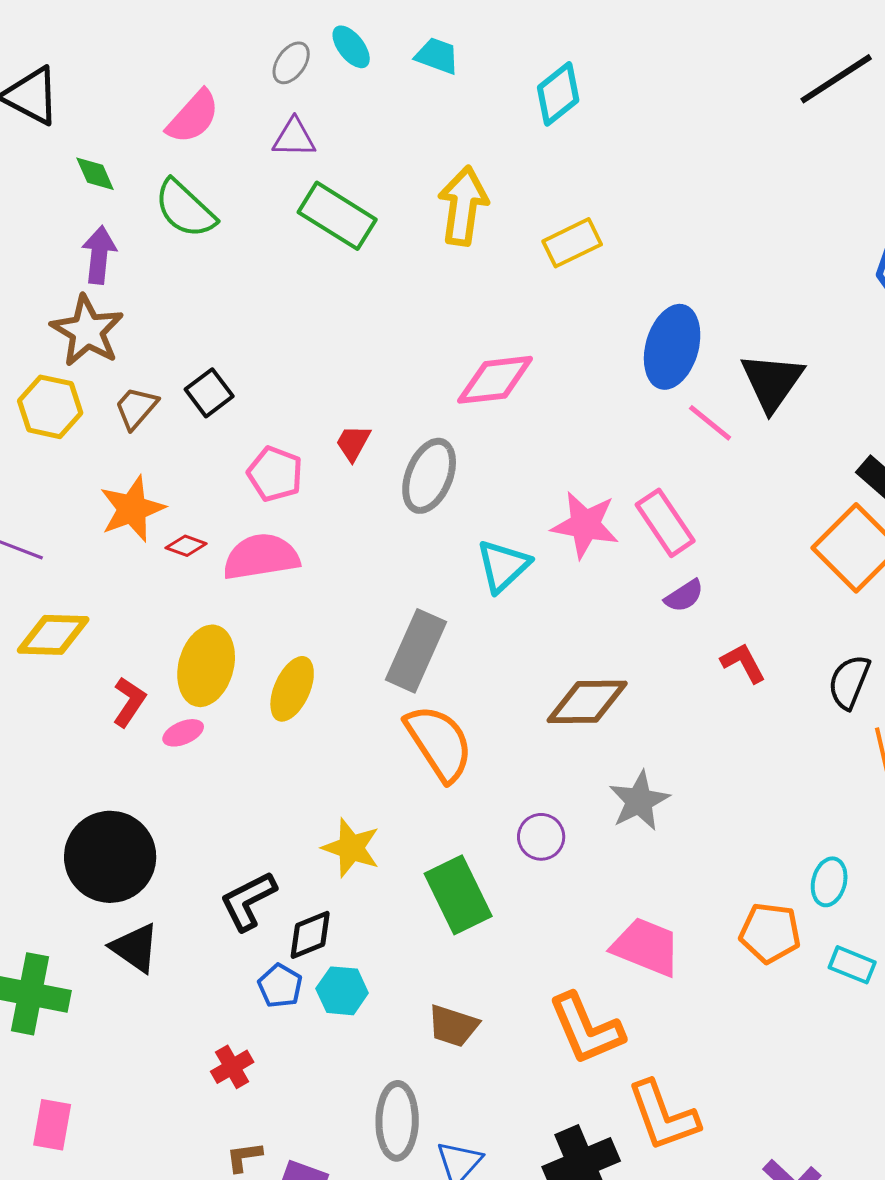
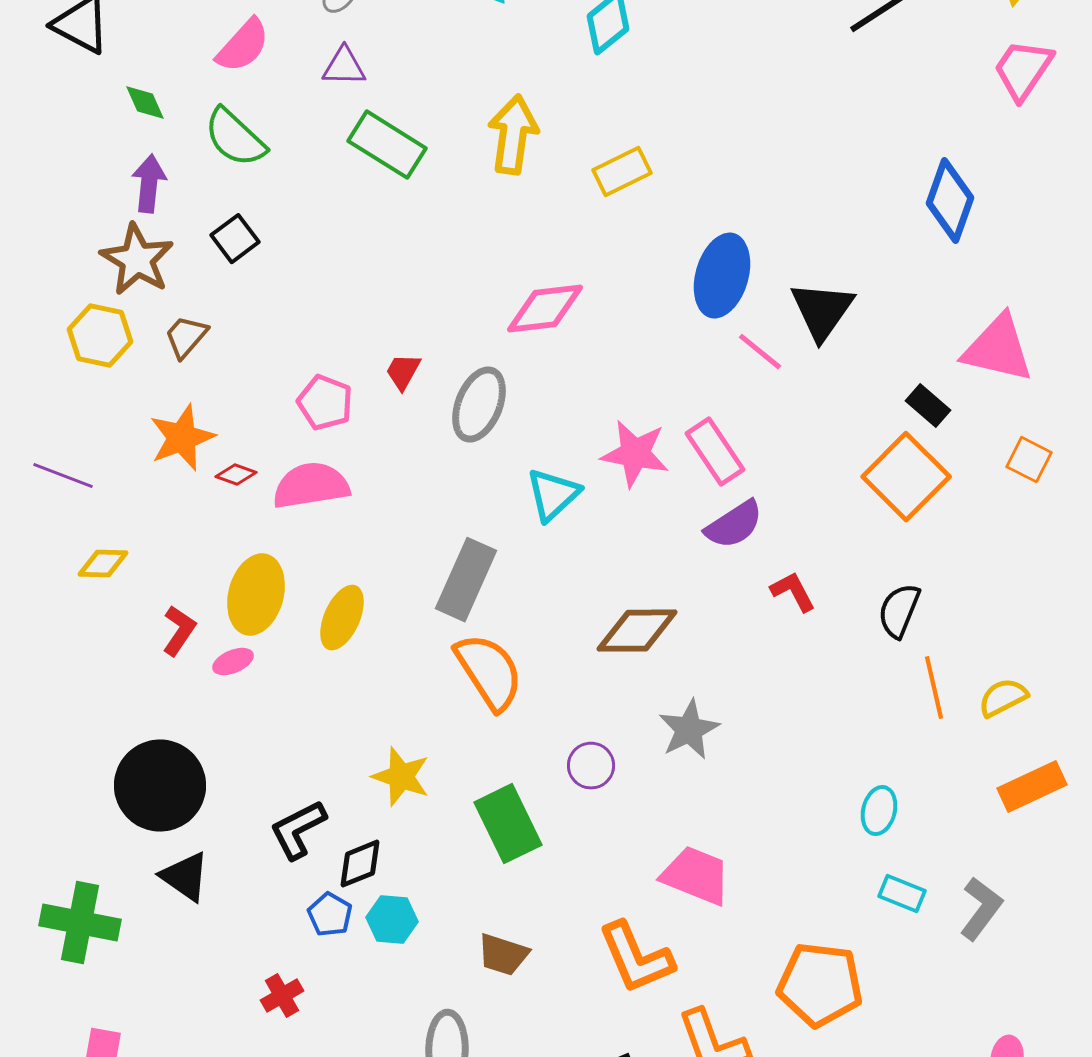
black square: (209, 393) -> (235, 239), moved
purple semicircle: (684, 596) -> (734, 525), size x1.5
yellow diamond: (53, 635) -> (103, 564), size x0.7
orange pentagon: (770, 933) -> (820, 985), moved, size x1.4

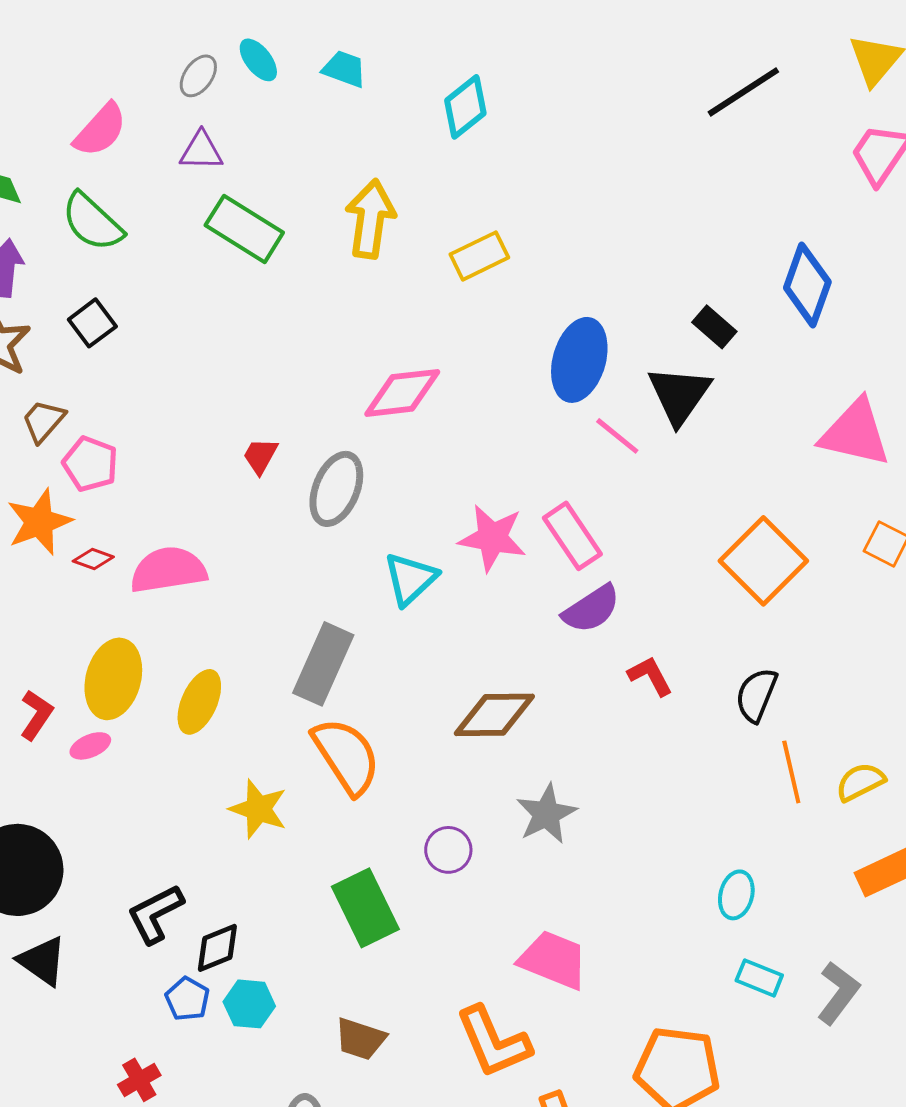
pink pentagon: (325, 403) -> (90, 464), moved
black rectangle: (928, 406) -> (714, 327), moved
yellow star: (401, 777) -> (258, 809), moved

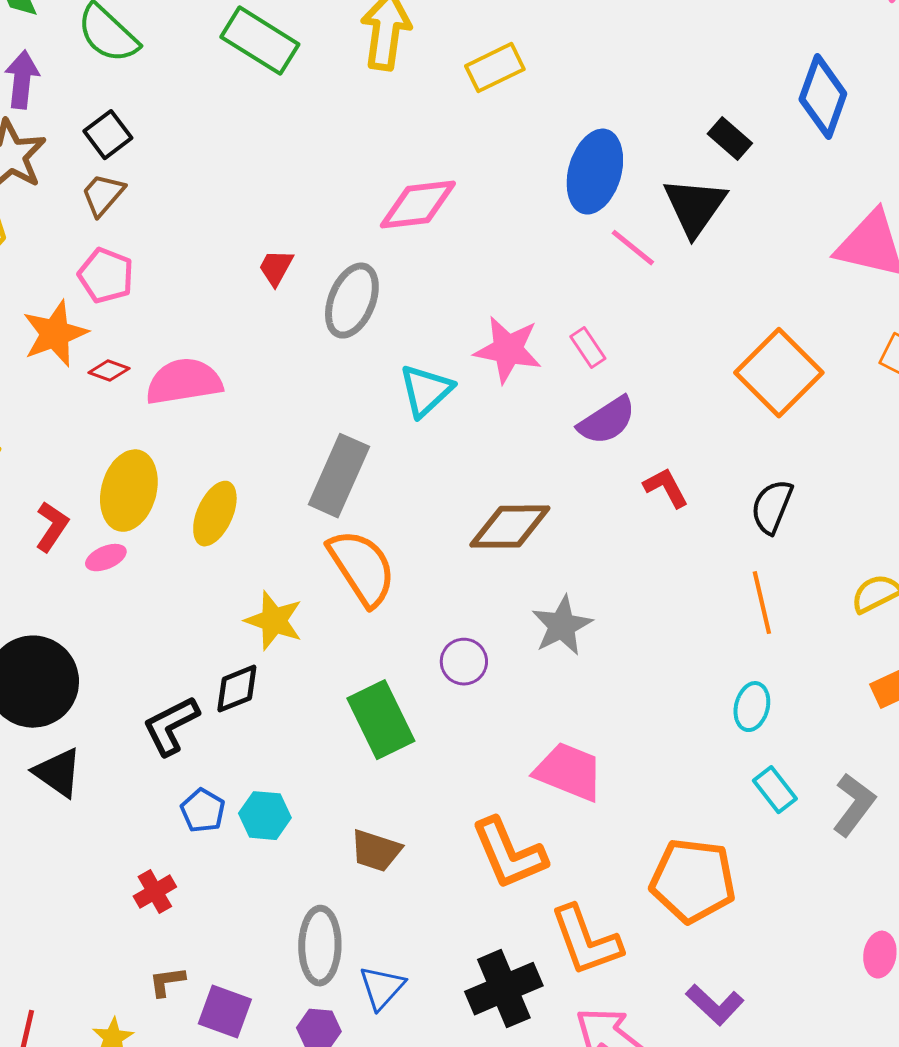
brown trapezoid: (43, 421) -> (103, 195), moved
pink rectangle: (572, 536) -> (588, 348), size x0.6
orange line: (791, 772) -> (762, 603), moved
black diamond: (217, 948) -> (237, 689), moved
cyan rectangle: (759, 978) -> (775, 790), turned 30

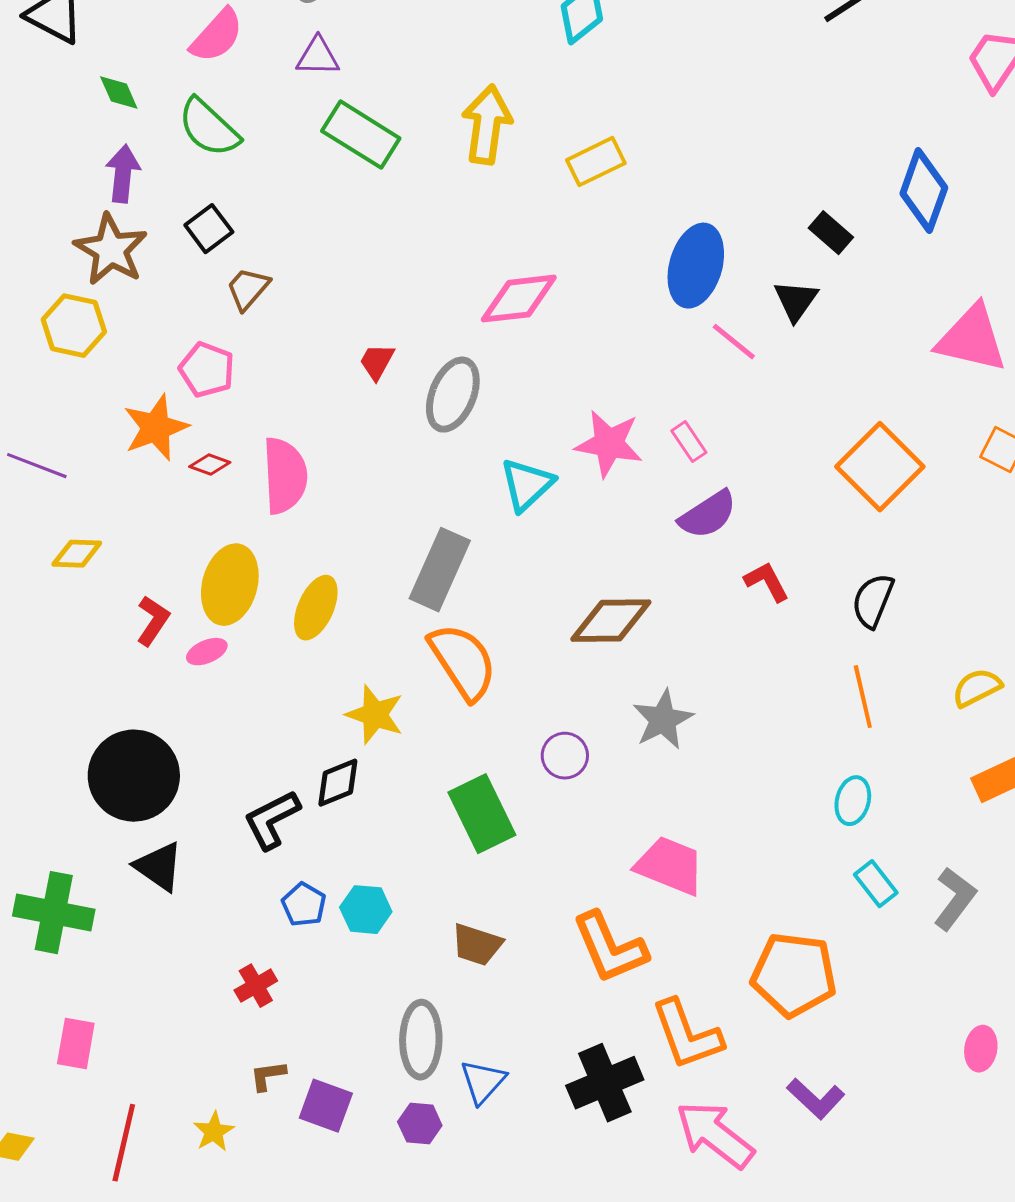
brown trapezoid: (103, 195) -> (248, 289), moved
black triangle: (695, 207) -> (796, 301), size x0.7
pink semicircle: (184, 382) -> (285, 476), turned 96

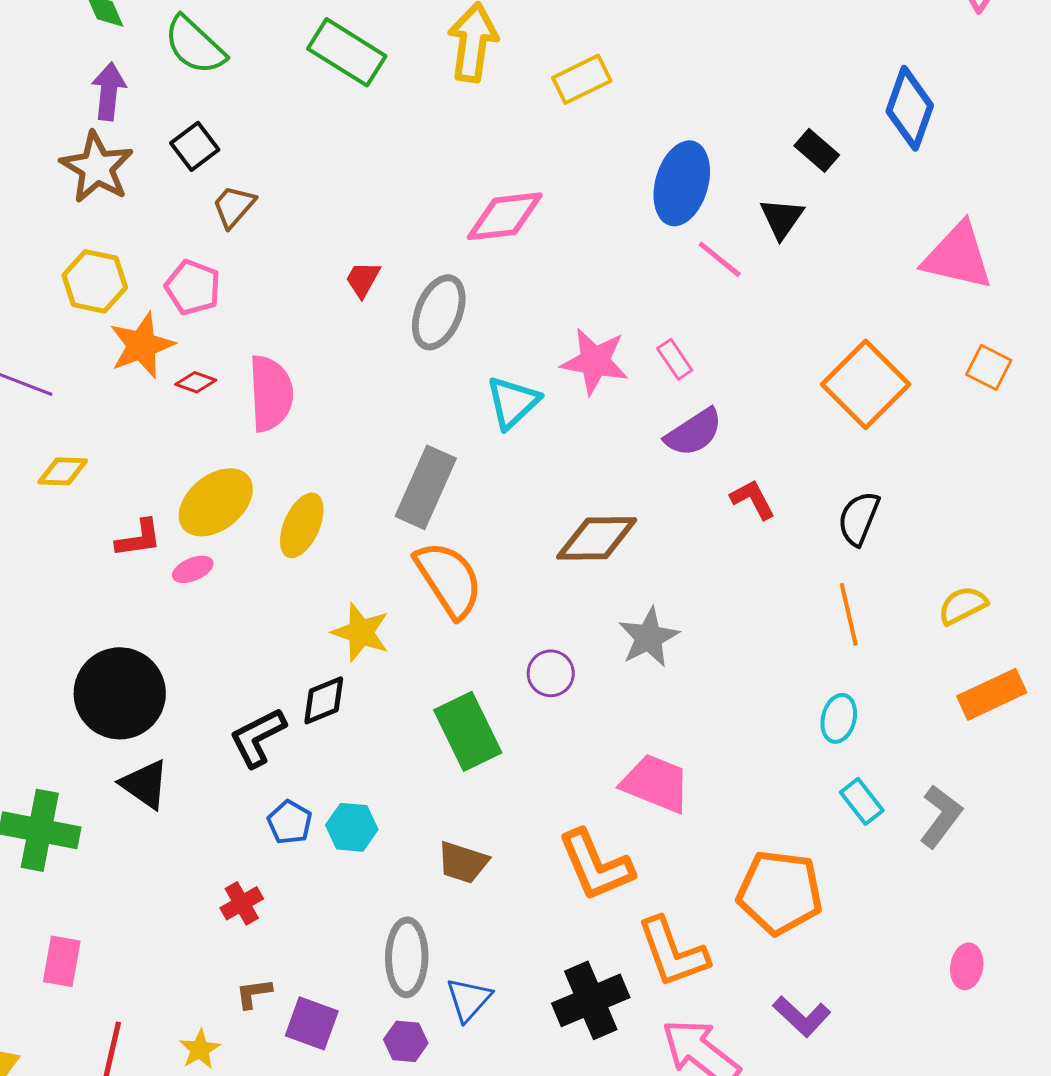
yellow hexagon: (74, 326) -> (95, 281), moved
yellow ellipse: (230, 585) -> (216, 502), turned 36
red L-shape: (153, 621) -> (139, 538), turned 48

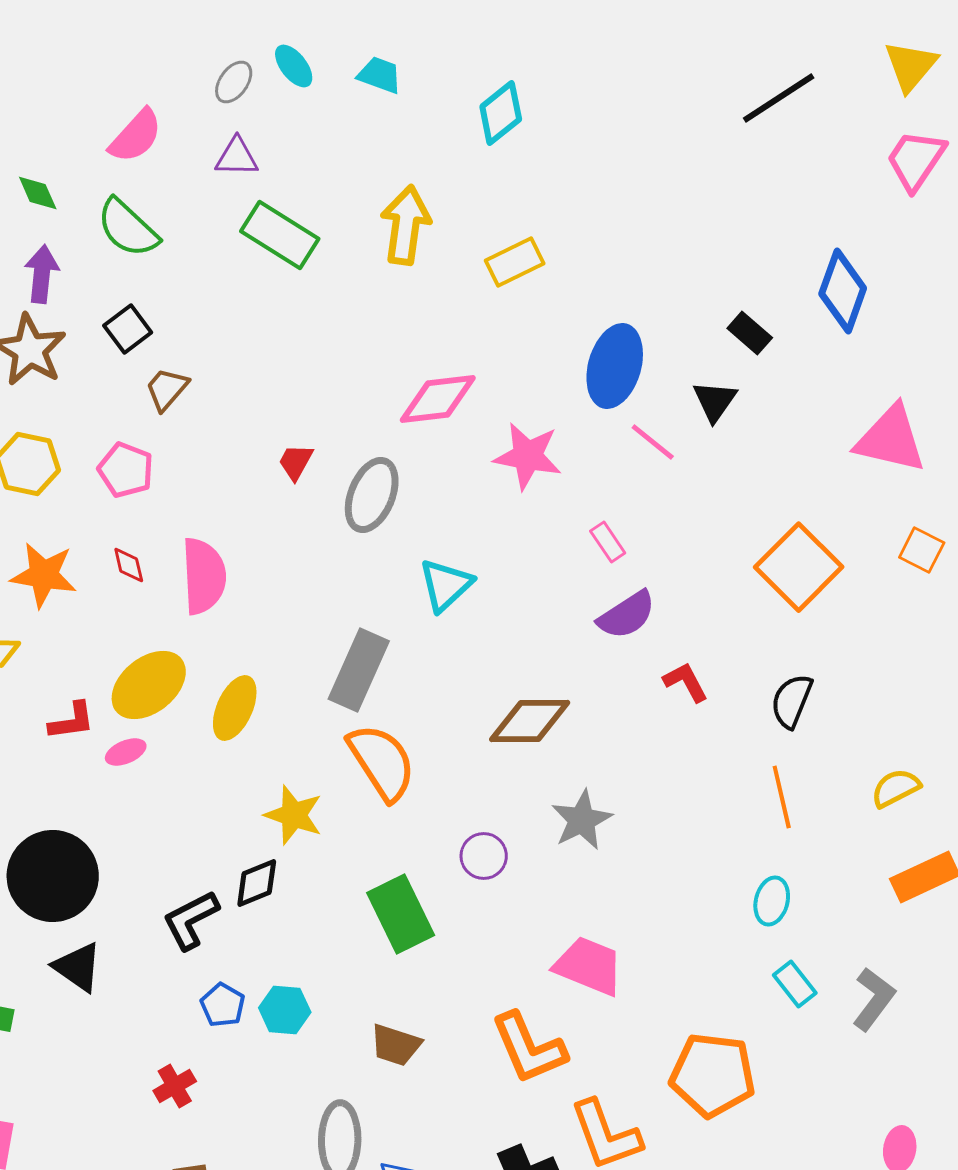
orange star: (142, 345) -> (44, 575), moved, turned 30
pink star: (595, 361) -> (528, 456), moved
red diamond: (196, 382) -> (129, 565), turned 57

